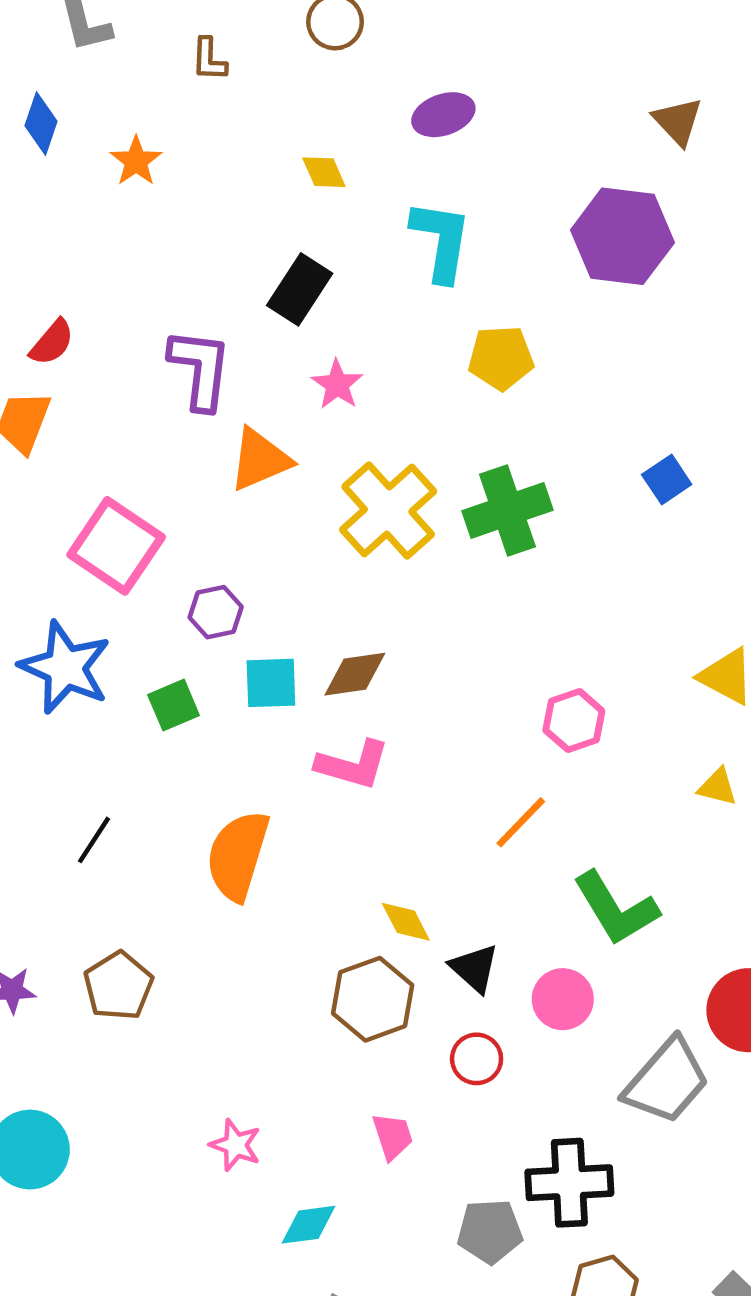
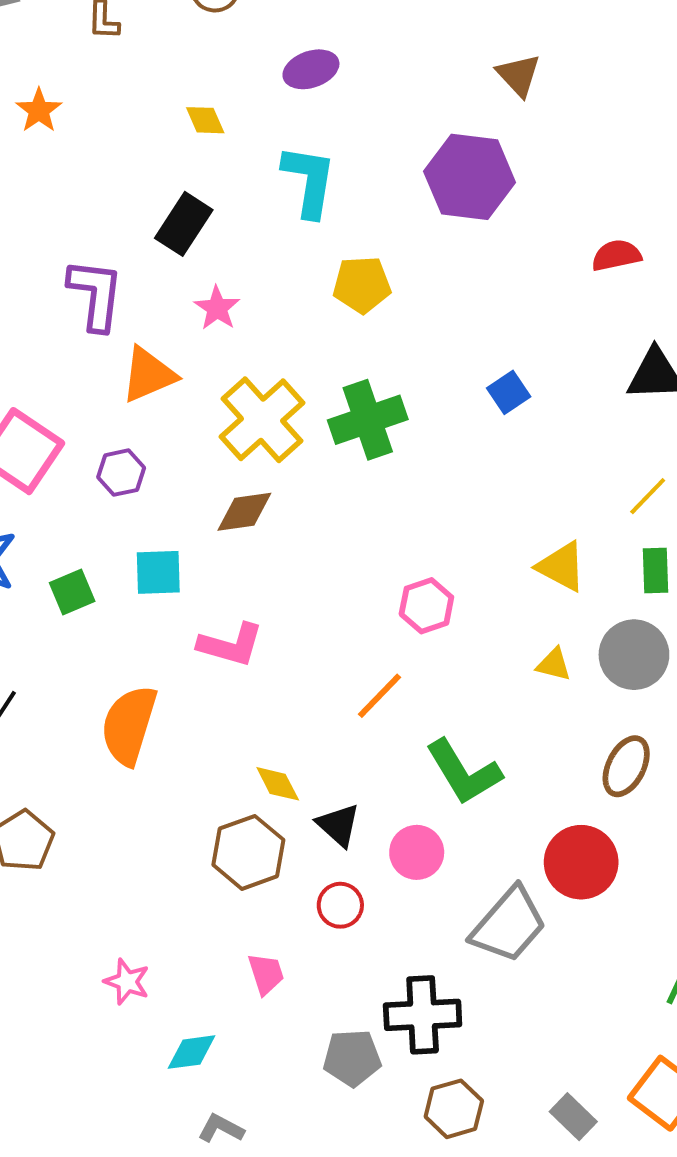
purple hexagon: (216, 612) -> (121, 473), moved
brown diamond: (355, 674) -> (244, 512), moved

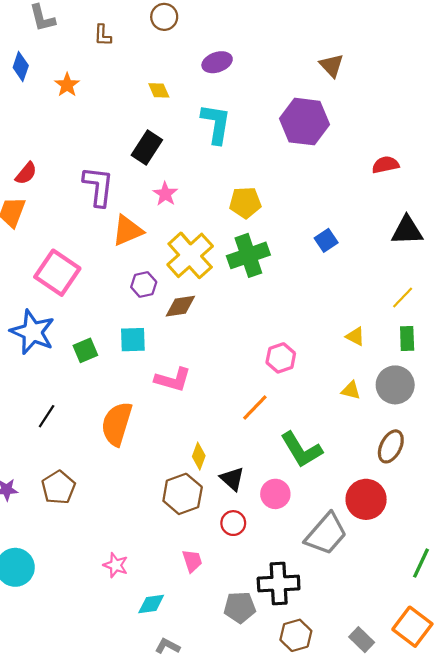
yellow pentagon: (362, 285) -> (245, 203), moved
purple hexagon: (121, 473) -> (144, 285), moved
yellow triangle: (562, 567) -> (355, 336), size x0.7
yellow diamond: (278, 784) -> (199, 456), turned 48

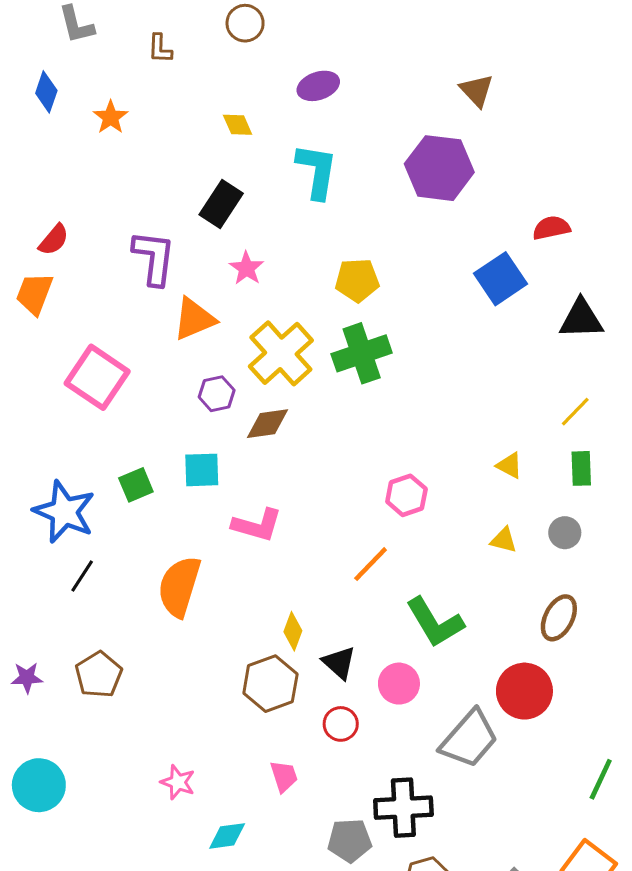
blue square: (326, 240) -> (501, 279), moved, size x1.6
blue star: (33, 332) -> (64, 512), moved
gray circle: (395, 385) -> (565, 533), size x0.6

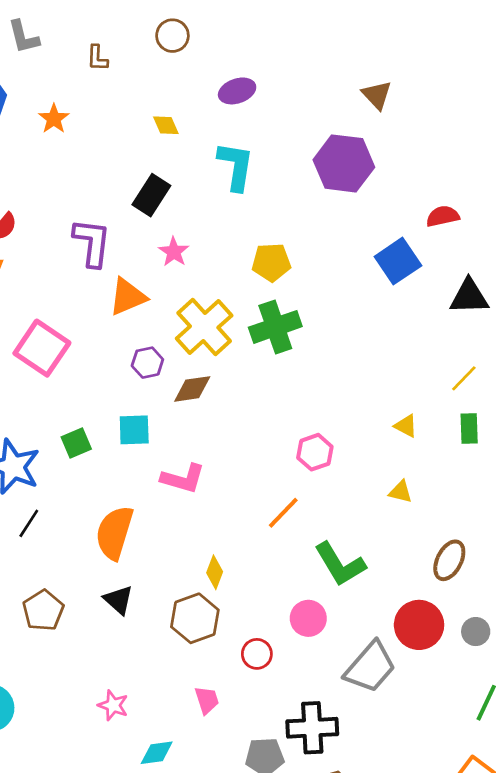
gray circle: (565, 533) -> (476, 632), moved
black triangle: (339, 663) -> (118, 600), moved

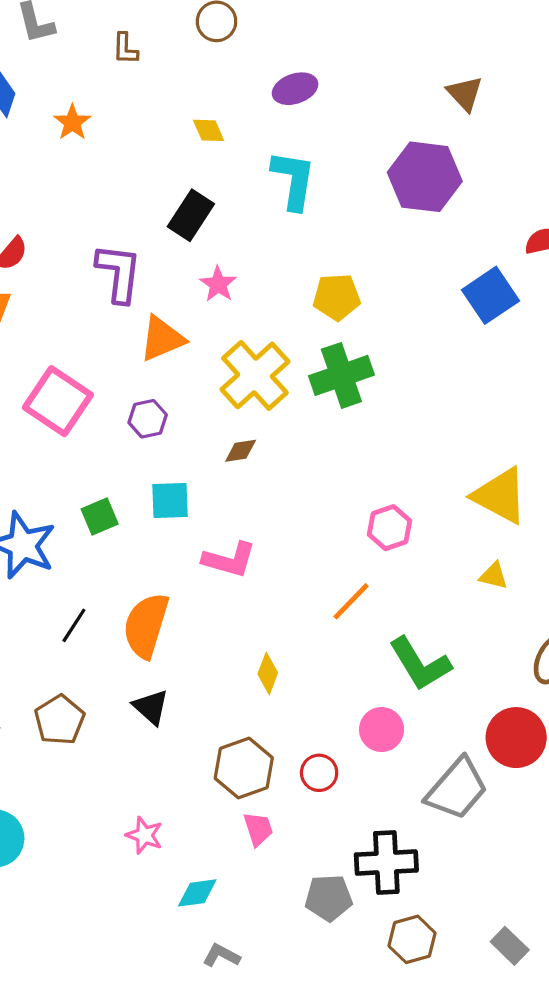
purple hexagon: (147, 363) -> (148, 419), moved
brown diamond: (192, 389) -> (241, 451), size x0.7
yellow triangle: (406, 426) -> (500, 496), size x2.0
black line: (29, 523) -> (74, 625), moved
brown hexagon: (195, 618) -> (244, 768), moved

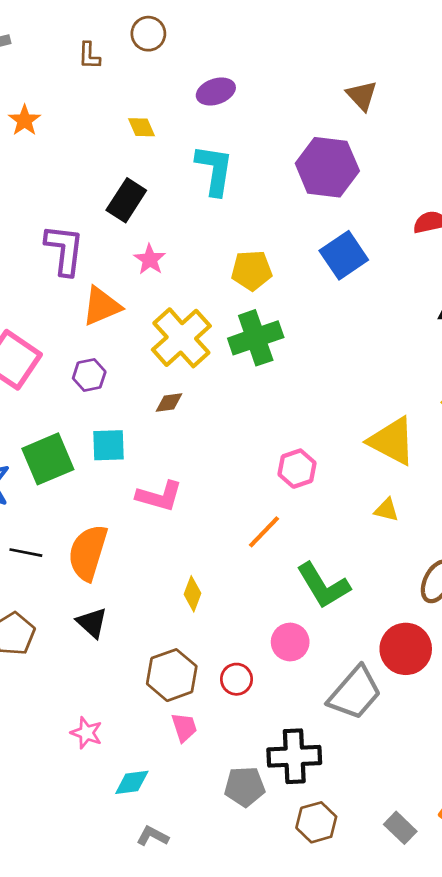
brown L-shape: (125, 49) -> (89, 56), moved
blue square: (490, 295) -> (344, 255), moved
green square: (100, 516) -> (48, 459), size x1.6
black line: (74, 625) -> (26, 553), turned 68

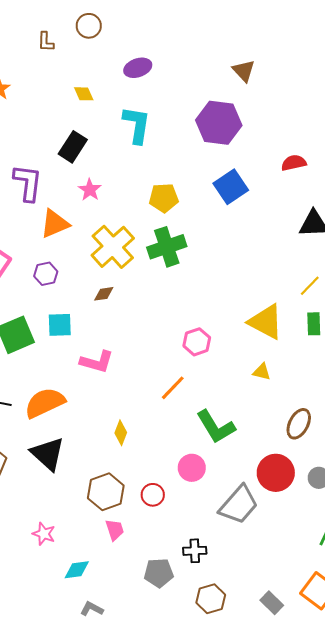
orange semicircle: (88, 553) -> (45, 403), turned 48
black triangle: (92, 623) -> (48, 454), size x1.5
black cross: (294, 756) -> (195, 551), size x0.6

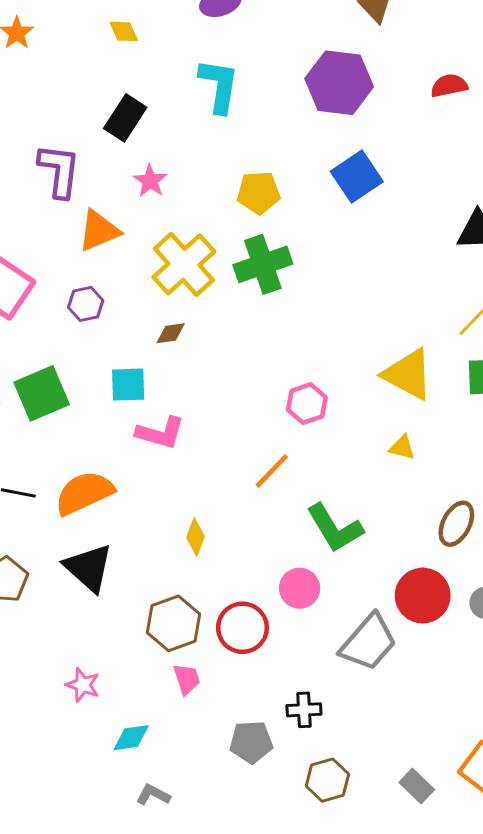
yellow diamond: (84, 94) -> (124, 31), moved
red semicircle: (294, 163) -> (449, 86), moved
cyan square: (60, 325) -> (128, 385), moved
red circle: (153, 495) -> (242, 628), size x1.5

